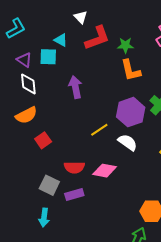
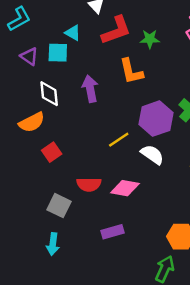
orange L-shape: (131, 70) -> (131, 71), moved
white diamond: (28, 84) -> (49, 94), moved
purple rectangle: (74, 195) -> (113, 232), moved

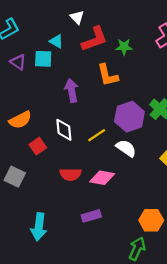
white diamond: (49, 94) -> (64, 130), moved
gray square: (59, 206) -> (15, 177), moved
cyan arrow: (53, 244) -> (39, 227), size x1.4

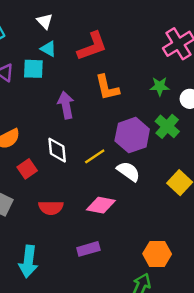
white triangle: (77, 17) -> (45, 21), moved
green star: (124, 47) -> (160, 86), moved
red semicircle: (70, 174) -> (51, 208), moved

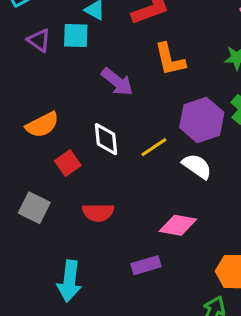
purple arrow: (66, 105) -> (117, 82), turned 140
pink diamond: (101, 205) -> (178, 225), moved

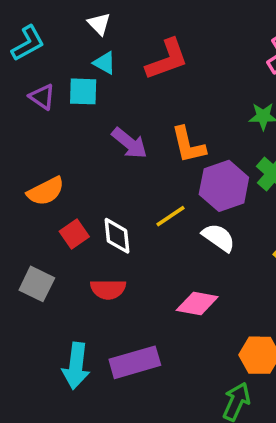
orange L-shape: (170, 59) -> (188, 145), moved
white diamond: (106, 139) -> (117, 236), moved
purple rectangle: (146, 265) -> (135, 362), moved, size x1.5

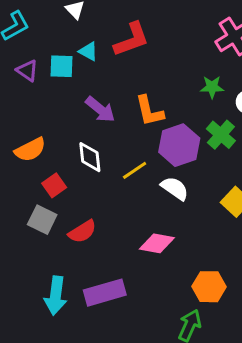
cyan triangle: (105, 63) -> (88, 51), moved
white diamond: (117, 236) -> (90, 157), moved
gray square: (37, 284) -> (42, 220), moved
red semicircle: (108, 289) -> (82, 232), turned -32

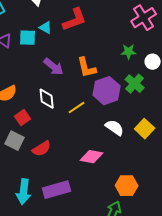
white semicircle: (175, 188) -> (115, 128), moved

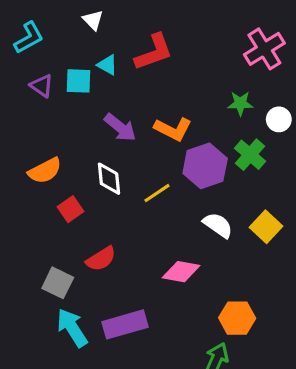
orange L-shape: (87, 68) -> (173, 129), turned -50
gray square: (15, 141) -> (58, 283), moved
cyan arrow: (24, 192) -> (72, 328), turned 140

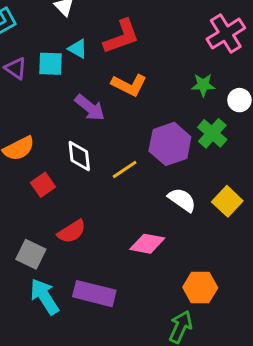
orange L-shape: (173, 129) -> (129, 85), moved
purple rectangle: (125, 324) -> (94, 294), turned 30

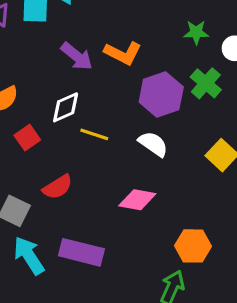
orange L-shape: (129, 85) -> (123, 53), moved
white diamond: (79, 156) -> (66, 107), turned 72
yellow line: (125, 170) -> (94, 134), moved, turned 52
white semicircle: (182, 200) -> (153, 144), moved

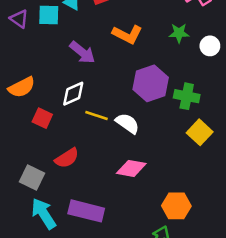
orange L-shape: (123, 53) -> (127, 34), moved
green cross: (206, 83) -> (187, 96), moved, turned -30
red square: (27, 138) -> (42, 118), turned -30
white semicircle: (153, 144) -> (127, 123), moved

